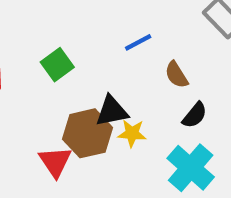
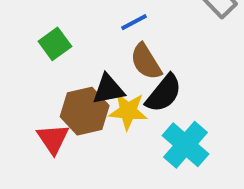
brown semicircle: (176, 75) -> (146, 62), moved, size x1.4
black semicircle: (195, 115) -> (164, 93), moved, size x1.5
yellow star: (132, 133) -> (128, 111), size x1.4

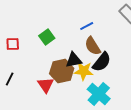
cyan cross: (185, 145) -> (99, 94), moved

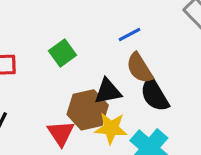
black semicircle: (102, 62) -> (155, 95), turned 110
yellow star: (84, 71) -> (111, 128), moved

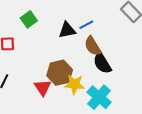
green square: (63, 53) -> (29, 19), moved
black triangle: (108, 91) -> (67, 30), moved

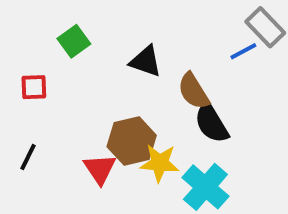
blue line: (86, 25) -> (243, 51), moved
black triangle: (67, 30) -> (146, 61), turned 30

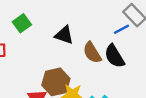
black semicircle: (211, 123) -> (114, 56), moved

